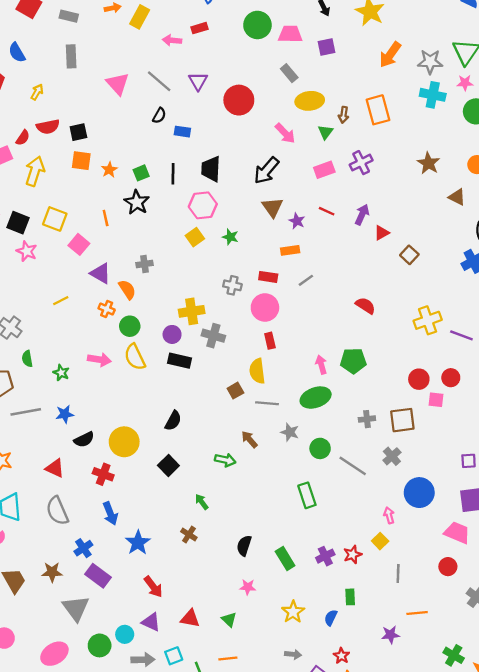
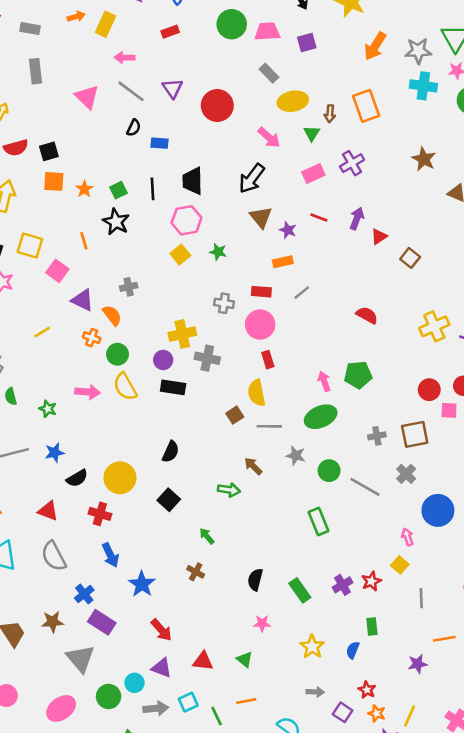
pink arrow: (172, 40) -> (125, 57), moved

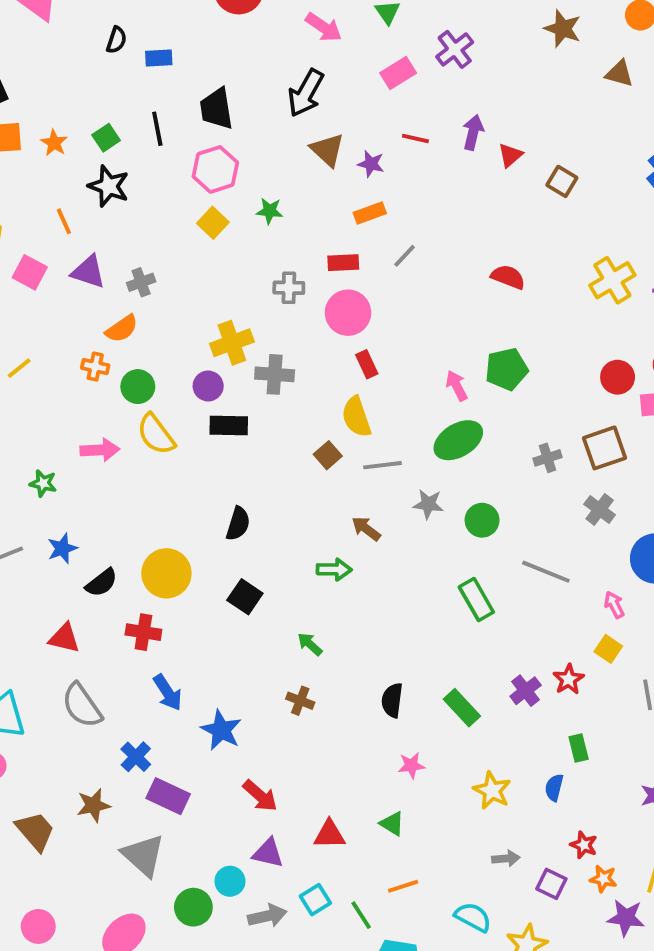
purple triangle: (83, 300) -> (88, 272), moved
orange semicircle: (112, 315) -> (122, 329), turned 100
gray line: (365, 487) -> (546, 572), moved

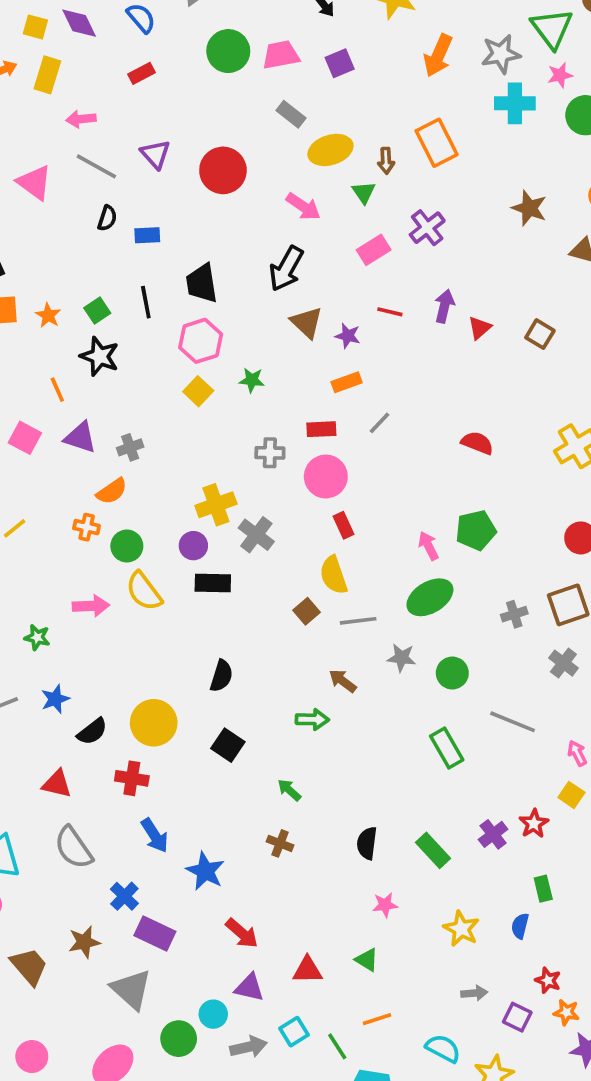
brown square: (562, 181) -> (540, 334), moved
gray cross: (275, 374) -> (256, 535), turned 33

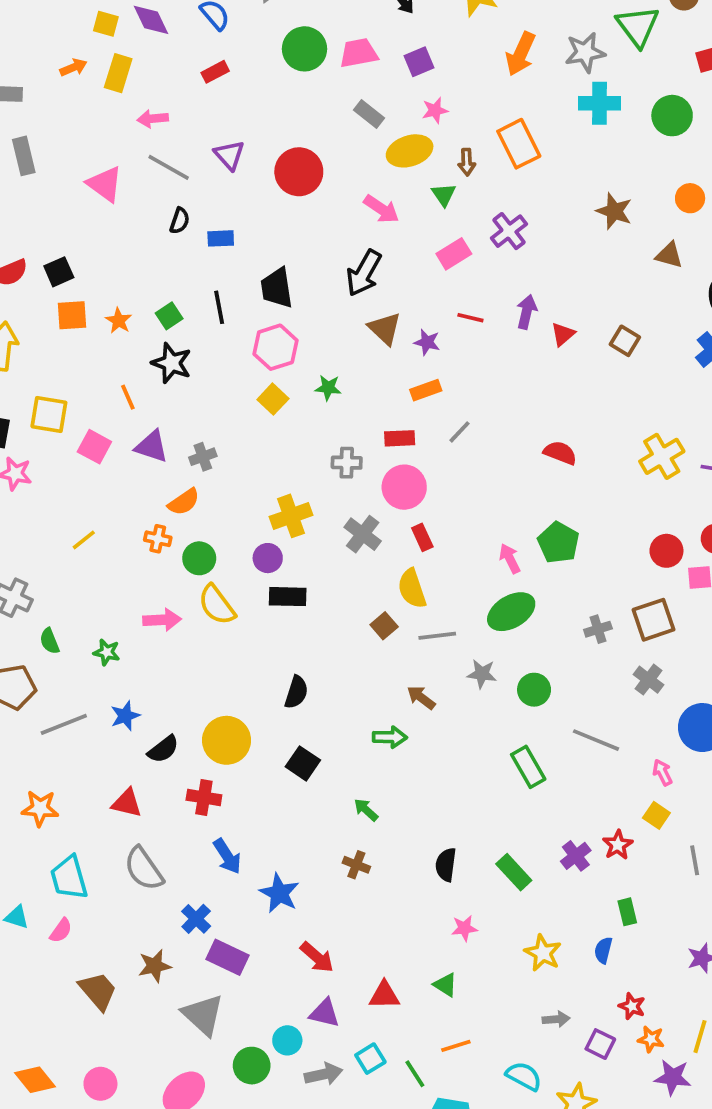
pink star: (560, 75) -> (435, 110), moved
green pentagon: (476, 530) -> (558, 543), turned -30
gray cross: (256, 535) -> (363, 534), moved

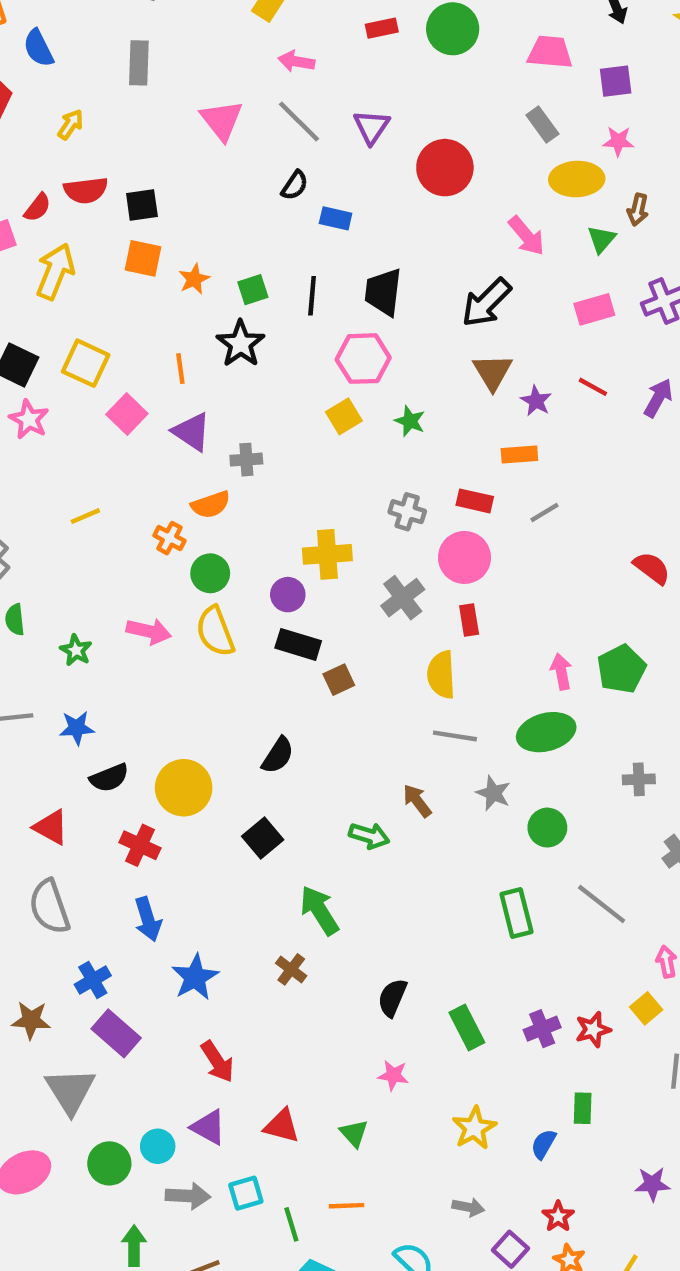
green circle: (305, 49) -> (453, 29), moved
brown square: (384, 626) -> (339, 680), moved
green arrow: (366, 810) -> (319, 910), size x1.6

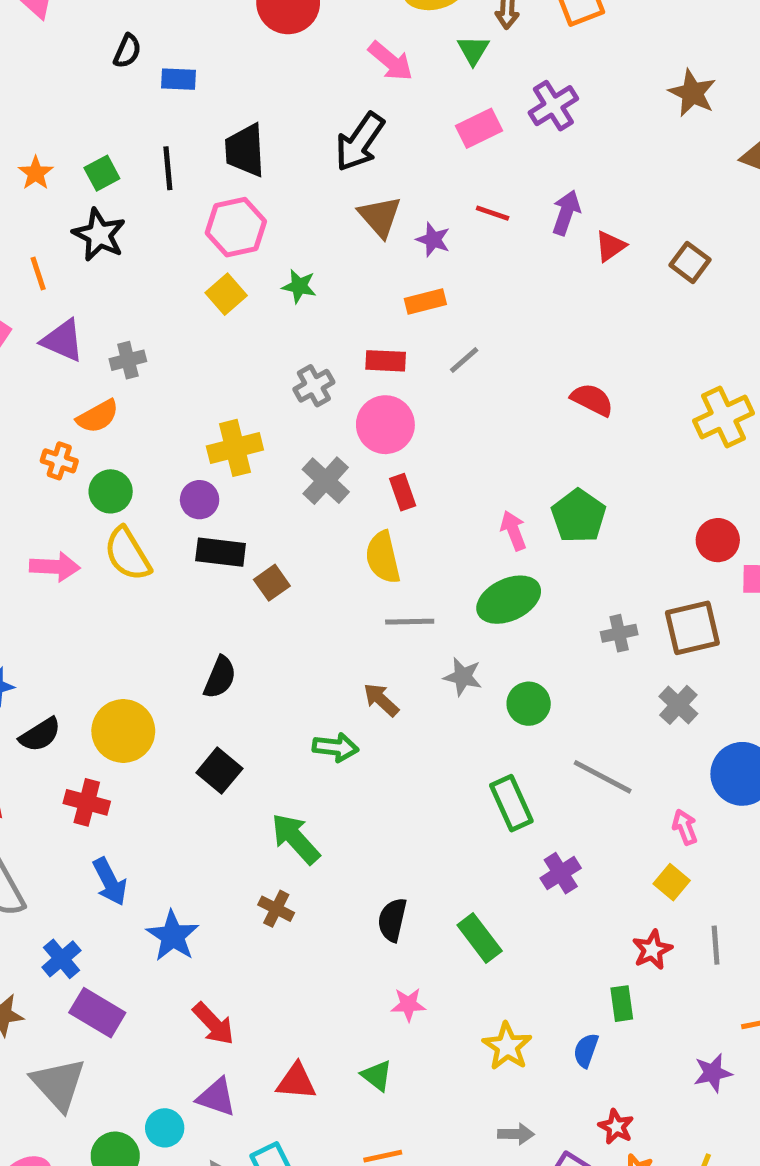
gray cross: (407, 512) -> (314, 386), turned -36
purple cross: (542, 1029) -> (561, 873), moved
red star: (593, 1029) -> (652, 950), moved

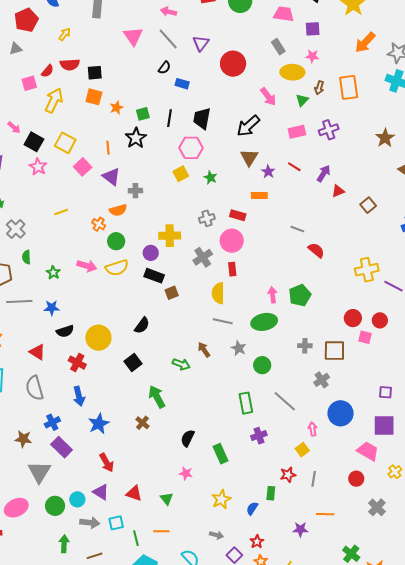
gray line: (464, 360) -> (297, 229), moved, turned 48
yellow semicircle: (127, 554) -> (117, 268), turned -90

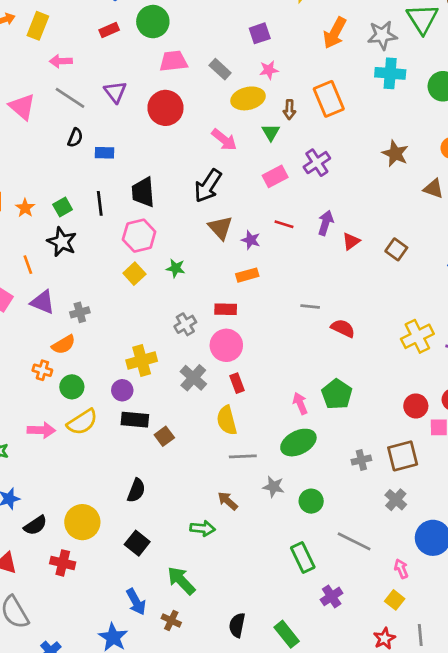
pink trapezoid: (284, 14) -> (173, 61), moved
blue arrow: (79, 396) -> (136, 602), moved

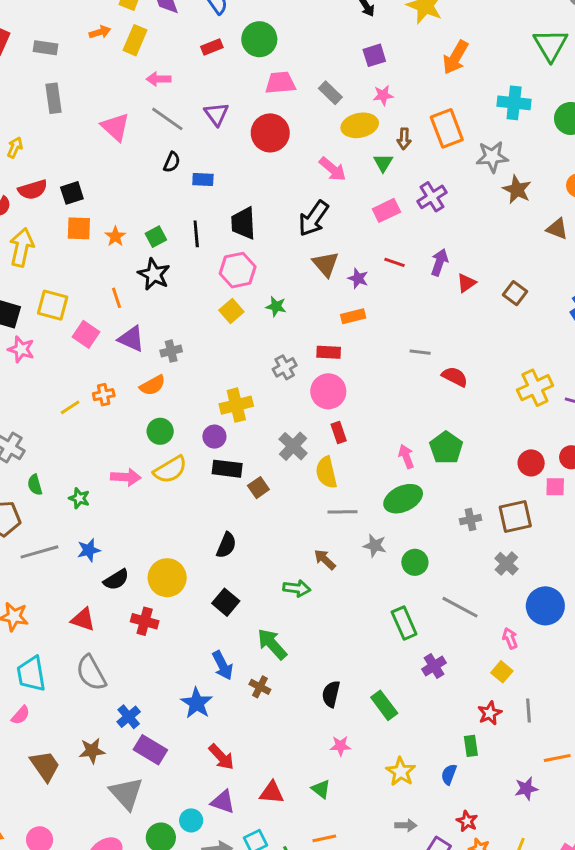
gray star: (382, 35) -> (492, 157), moved
orange cross: (42, 370) -> (104, 395), moved, turned -30
gray cross: (193, 378) -> (293, 446), moved

